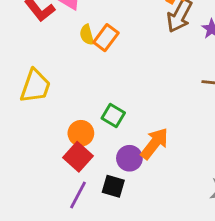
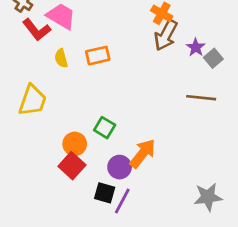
yellow semicircle: (87, 35) -> (61, 58), moved
orange rectangle: (106, 38) -> (98, 56), turned 40
purple line: (78, 195) -> (122, 201), moved

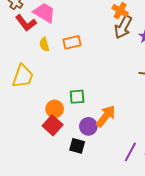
green square: (105, 128) -> (77, 97), turned -35
purple line: (122, 201) -> (130, 152), moved

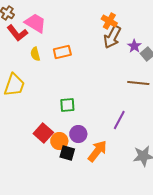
orange circle: (55, 109) -> (59, 141), moved
orange arrow: (106, 116) -> (97, 151), moved
purple line: (130, 152) -> (119, 120), moved

